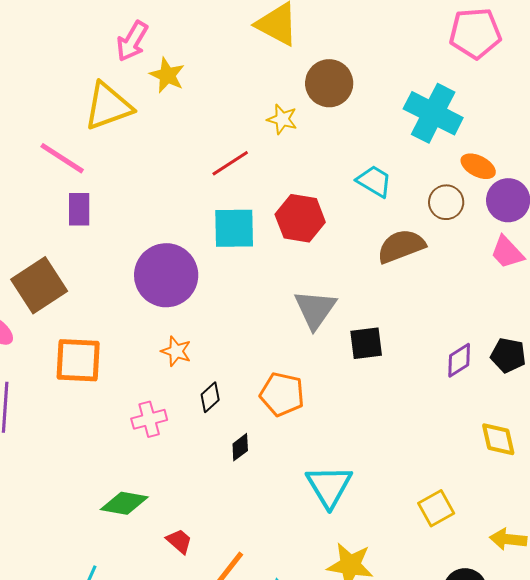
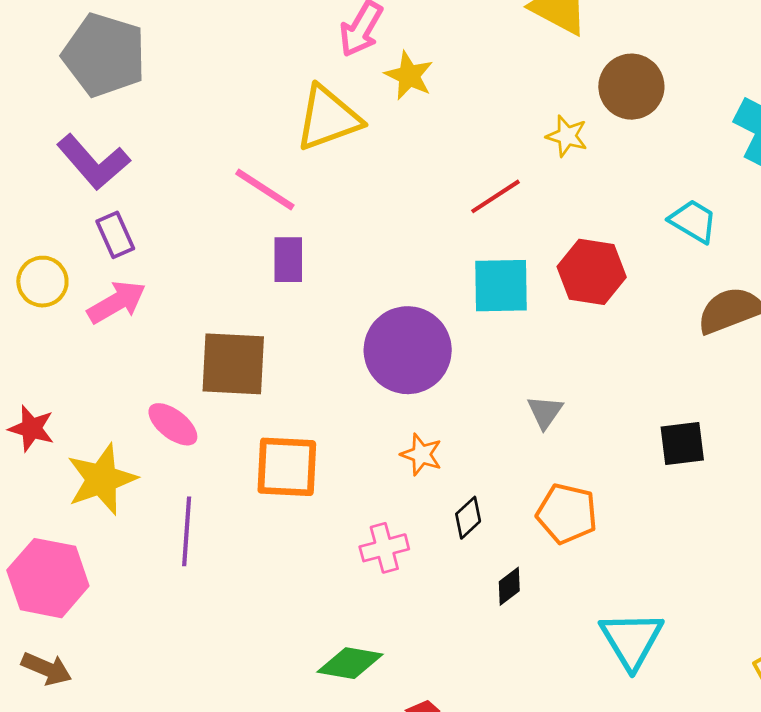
brown square: (39, 285) -> (233, 364), turned 36
gray triangle: (315, 309) -> (545, 412), moved, size x0.6

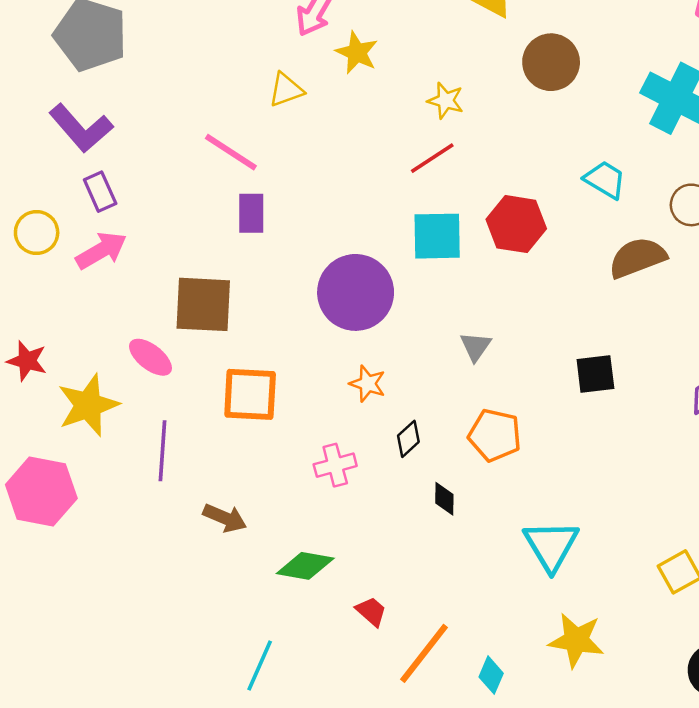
yellow triangle: (328, 118) -> (286, 90), size x0.6
yellow star: (567, 136) -> (446, 101), moved
black diamond: (509, 586) -> (444, 499), turned -52
brown arrow: (47, 669) -> (225, 518), moved

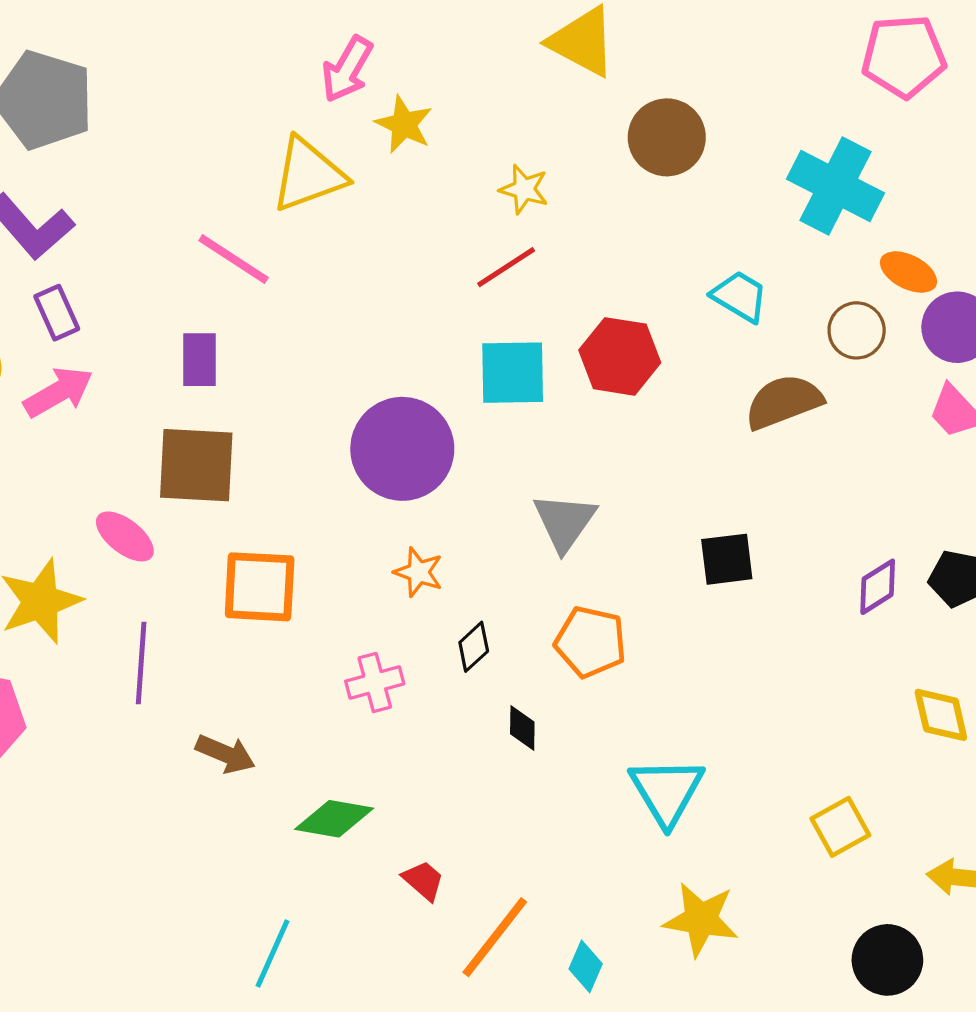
yellow triangle: (286, 90) -> (308, 175), size x1.6
purple rectangle: (251, 213) -> (200, 360), moved
gray triangle: (475, 346) -> (565, 522), size x1.5

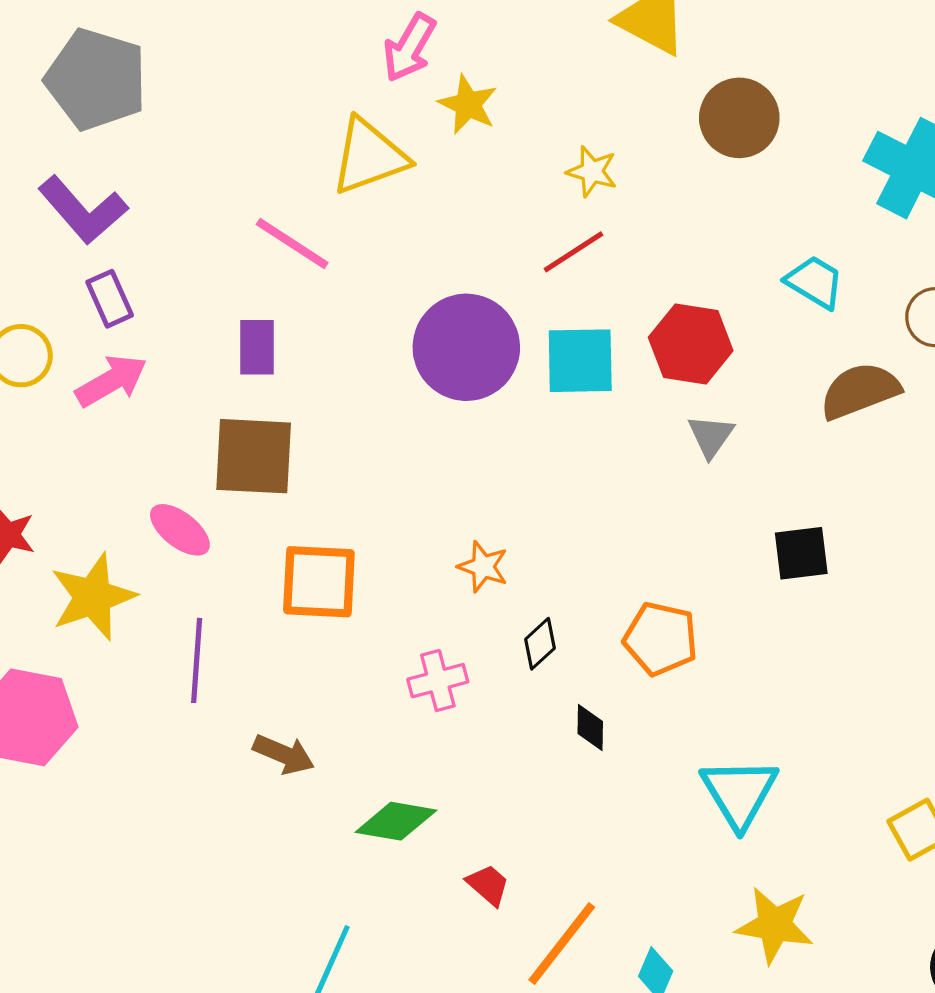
purple circle: (402, 449) -> (466, 347), moved
gray triangle: (565, 522) -> (711, 436), moved, size x0.7

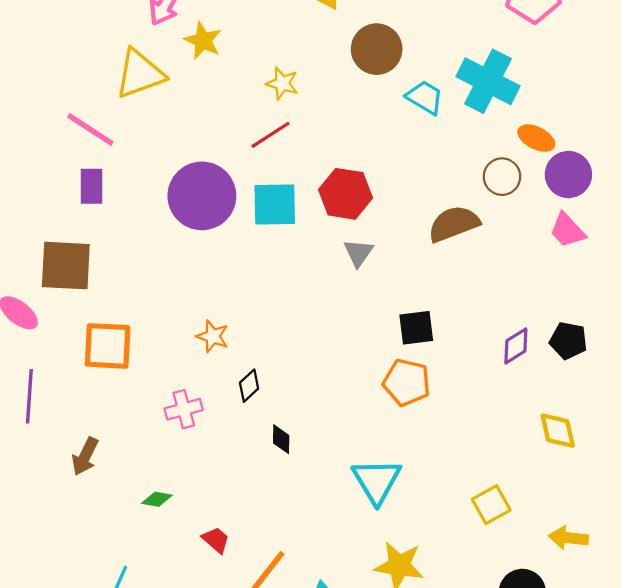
cyan trapezoid: (815, 282) -> (425, 97), moved
purple rectangle: (257, 347) -> (92, 186), moved
orange pentagon: (661, 639) -> (407, 382), moved
brown arrow: (284, 754) -> (85, 456), turned 93
green diamond: (396, 821) -> (157, 499), size x0.6

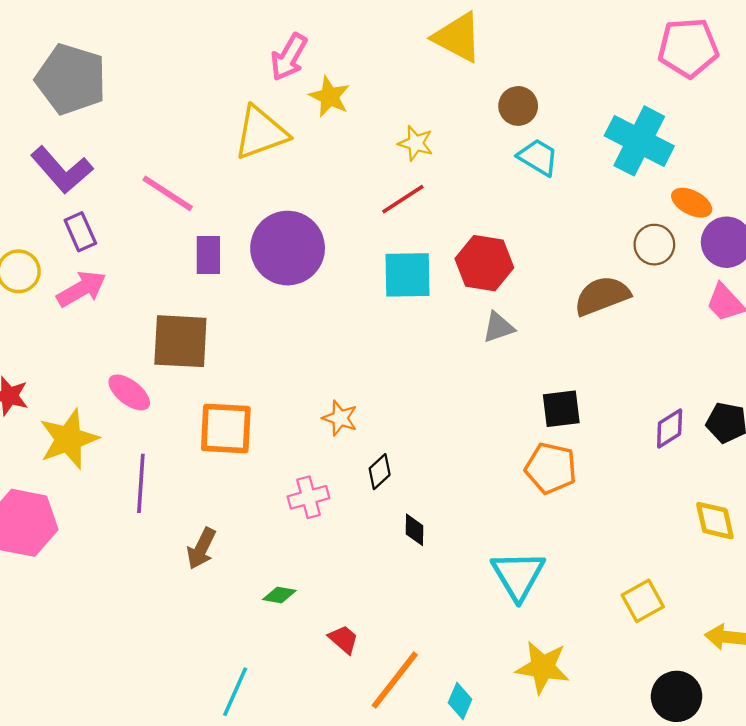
brown circle: (377, 49) -> (518, 106), size x0.7
cyan trapezoid: (425, 97) -> (538, 157), moved
pink line: (90, 129) -> (168, 193), moved
purple circle: (202, 196) -> (288, 248), moved
gray triangle: (358, 253) -> (498, 327), turned 36

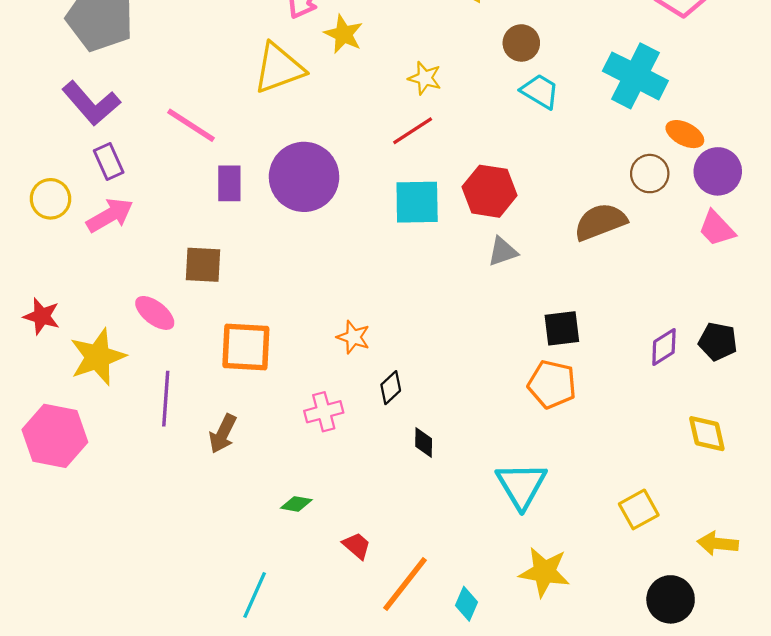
brown square: (180, 341) -> (203, 265), size x0.7
brown arrow: (201, 548) -> (223, 434), moved

